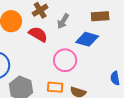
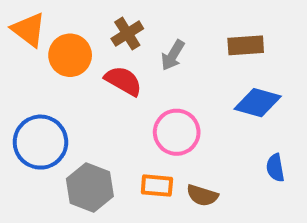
blue diamond: (87, 39) -> (258, 103), moved

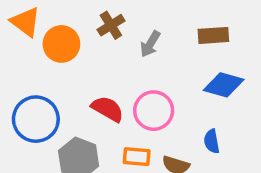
red semicircle: (123, 81) -> (108, 109), moved
blue semicircle: (275, 168) -> (212, 141), moved

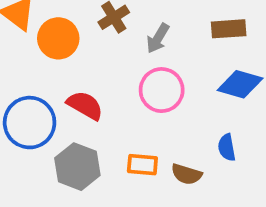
red semicircle: (108, 109) -> (85, 105), moved
pink circle: (154, 111) -> (162, 90), moved

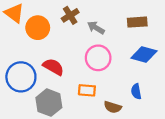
gray arrow: (158, 38) -> (96, 28), turned 90
orange rectangle: (142, 165) -> (87, 90), moved

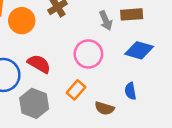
gray arrow: (96, 28) -> (106, 21), moved, turned -144
orange rectangle: (87, 90) -> (76, 90), turned -54

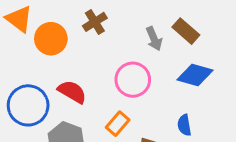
brown rectangle: (132, 14) -> (186, 31), turned 45

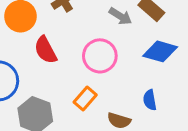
gray arrow: (154, 39) -> (120, 16), turned -35
red semicircle: (72, 92) -> (45, 50), moved, turned -148

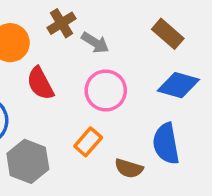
gray arrow: (120, 16) -> (95, 43), moved
blue semicircle: (150, 100) -> (166, 144), size x1.6

